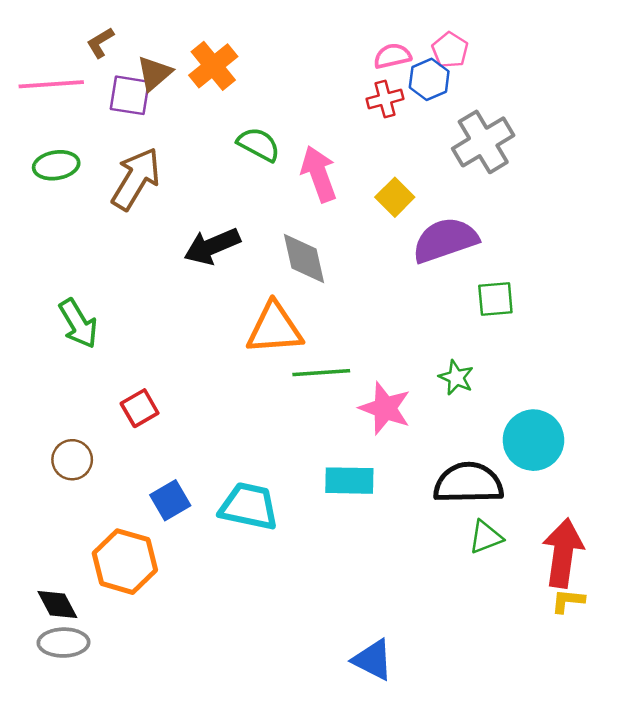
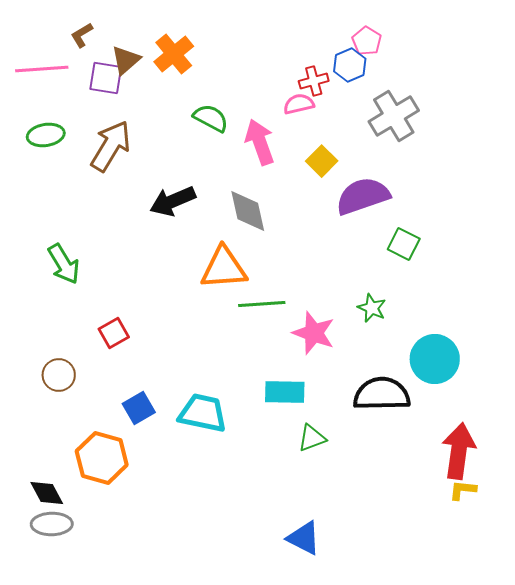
pink semicircle: (392, 56) -> (299, 104), moved
green square: (495, 299) -> (404, 244), turned 32
green triangle: (486, 537) -> (312, 438), moved

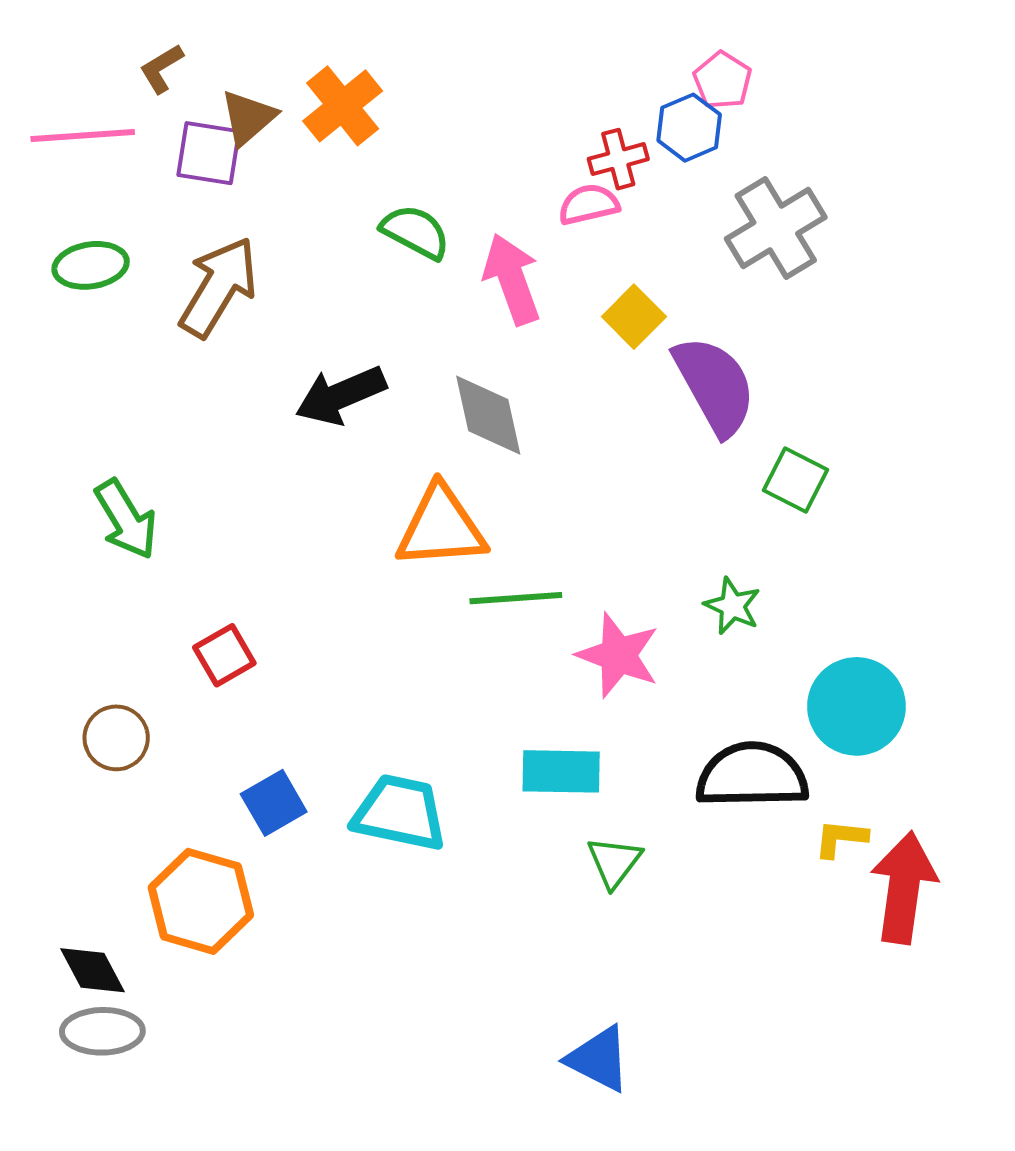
purple semicircle: (363, 196) -> (715, 386), turned 80
green triangle: (312, 438) -> (614, 862), turned -32
yellow L-shape: (463, 490) -> (841, 838), moved

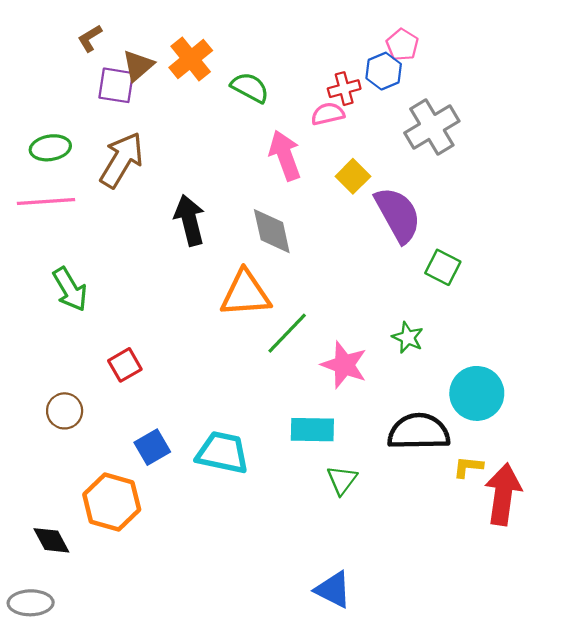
pink line: (83, 135) -> (46, 202), moved
green semicircle: (415, 232) -> (250, 88), moved
black arrow: (341, 395) -> (190, 220), turned 99
green line: (516, 598) -> (287, 333), turned -42
gray ellipse: (102, 1031) -> (31, 603), moved

